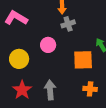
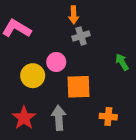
yellow circle: (19, 59) -> (33, 76), moved
orange square: (83, 60) -> (79, 87), moved

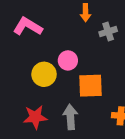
gray cross: (81, 36) -> (108, 32), moved
red star: (24, 118) -> (35, 117), turned 30

